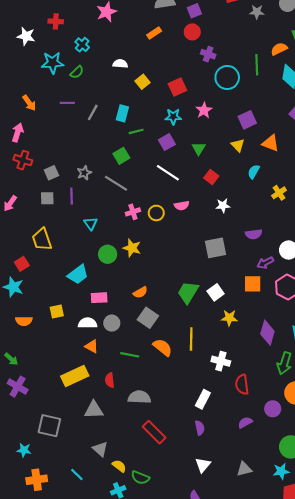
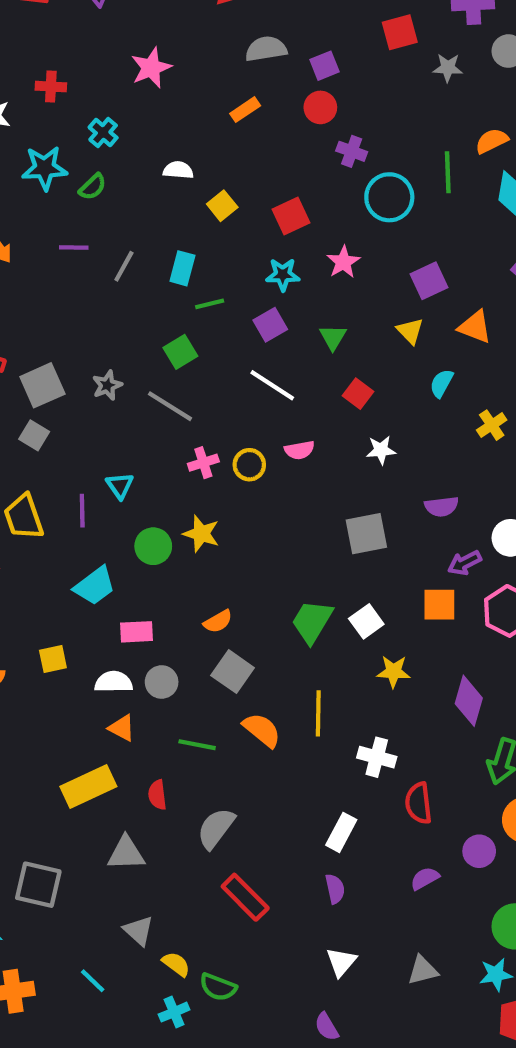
gray square: (51, 173) -> (42, 385), size x1.5
purple line: (72, 196) -> (82, 511), moved
gray square: (47, 198) -> (34, 435), turned 32
gray semicircle: (139, 397) -> (216, 828), turned -55

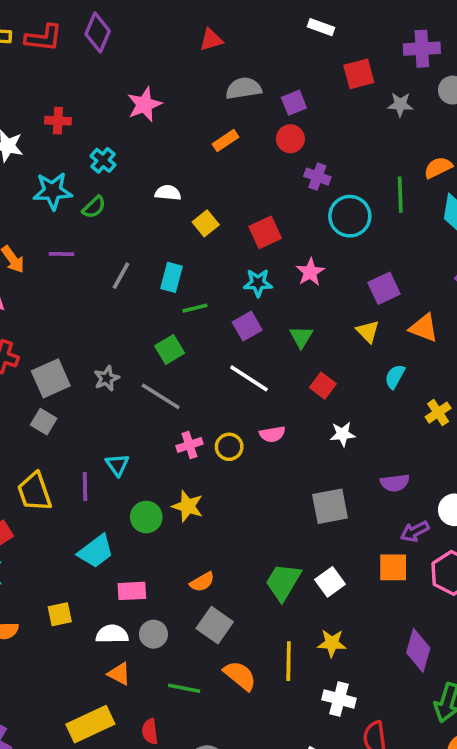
purple line: (74, 247) -> (62, 254), moved
yellow star: (393, 672) -> (332, 643), moved

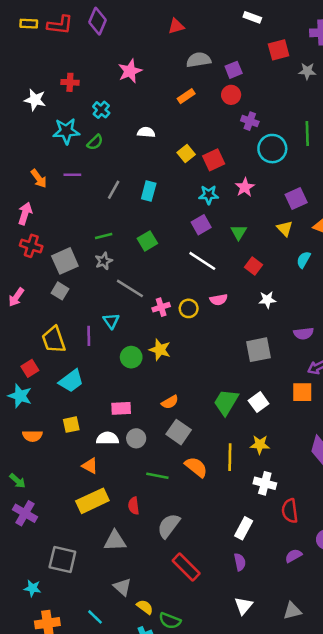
yellow square: (206, 223) -> (186, 154), moved
green line: (195, 308) -> (104, 236), moved
gray line: (161, 396) -> (130, 288), moved
cyan trapezoid: (96, 551) -> (71, 381), moved
orange triangle: (119, 674) -> (90, 466), moved

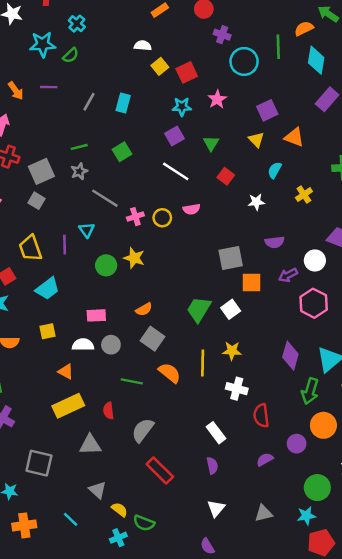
white semicircle: (146, 132) -> (143, 46), moved
white star: (267, 300) -> (256, 202), moved
orange square: (302, 392) -> (251, 282), moved
white rectangle: (244, 528) -> (216, 433), turned -65

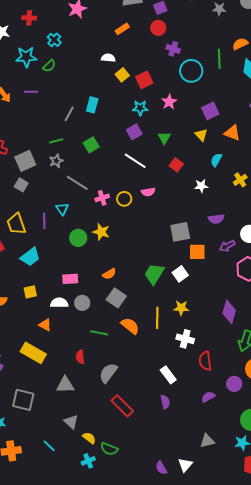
gray line: (89, 102) -> (69, 114), moved
yellow rectangle: (68, 406) -> (33, 353), moved, turned 55
white triangle: (216, 508) -> (185, 465), moved

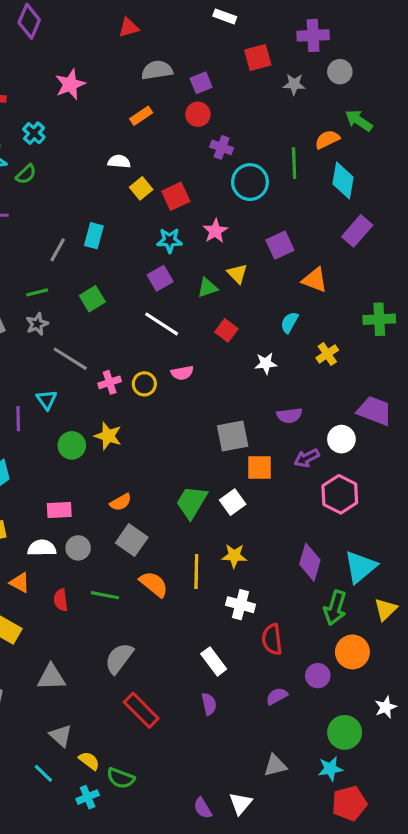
yellow triangle: (201, 135) -> (237, 274), moved
green triangle: (164, 138) -> (207, 288), turned 40
red semicircle: (80, 357) -> (61, 600), moved
cyan line: (49, 446) -> (43, 773), moved

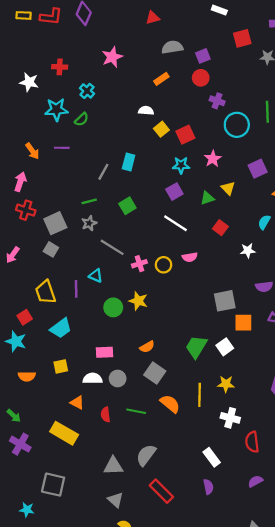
cyan triangle: (47, 400) -> (96, 276), turned -32
gray triangle: (51, 677) -> (113, 466), moved
gray triangle: (61, 736) -> (115, 500), moved

